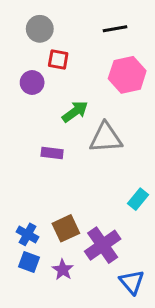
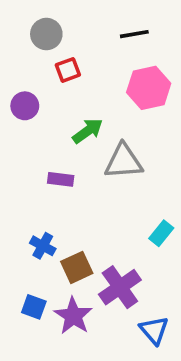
red square: (58, 59) -> (68, 70), turned -30
purple circle: (32, 82) -> (25, 106), moved
blue cross: (27, 234) -> (43, 246), moved
purple star: (63, 270) -> (73, 316), size x1.5

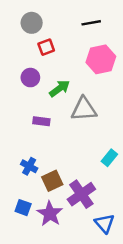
purple circle: (25, 106) -> (30, 78), moved

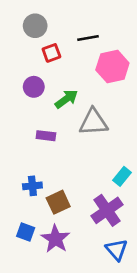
black line: (91, 23) -> (88, 38), moved
blue cross: (29, 166) -> (32, 186), turned -35
purple cross: (81, 194) -> (107, 210), moved

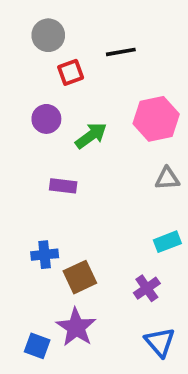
pink hexagon: (112, 66) -> (156, 119), moved
gray triangle: (93, 122) -> (167, 178), moved, size x0.6
cyan rectangle: (122, 176) -> (167, 242), turned 30
purple cross: (107, 210) -> (147, 288), size x0.6
blue square: (26, 232) -> (37, 346), moved

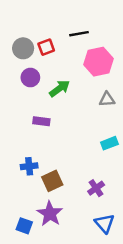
gray circle: (48, 35) -> (23, 48), moved
pink hexagon: (156, 119) -> (98, 62), moved
gray triangle: (167, 178) -> (107, 99), moved
cyan rectangle: (167, 242) -> (109, 143), moved

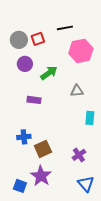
gray triangle: (107, 99) -> (77, 91), moved
cyan rectangle: (109, 143) -> (90, 118), turned -64

